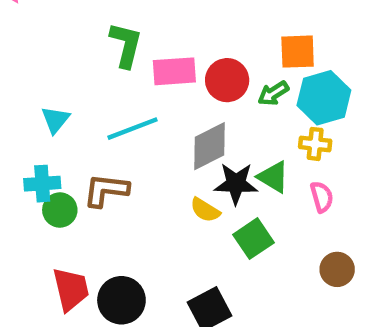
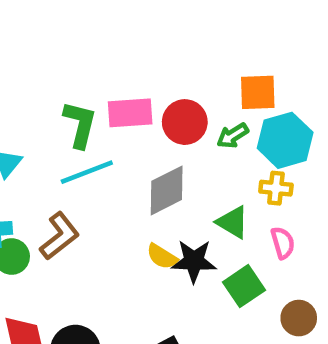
green L-shape: (126, 45) -> (80, 124), moved
black star: (236, 184) -> (194, 261), moved
brown L-shape: (106, 190) -> (59, 236), turned 135
green square: (253, 239) -> (244, 286), moved

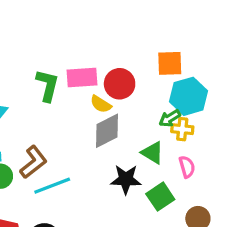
green arrow: (233, 136) -> (170, 118), moved
cyan line: (87, 172) -> (52, 186), moved
yellow semicircle: (162, 256) -> (101, 104), moved

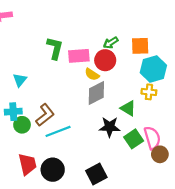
green L-shape: (47, 85) -> (55, 48), moved
green arrow: (170, 118) -> (111, 43), moved
pink semicircle: (187, 167) -> (152, 138), moved, size x1.5

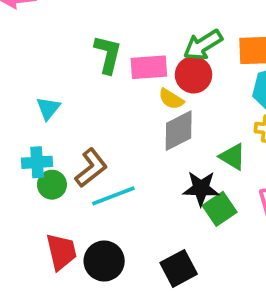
green arrow: (111, 43) -> (203, 45), size x1.5
green square: (134, 139) -> (220, 209), moved

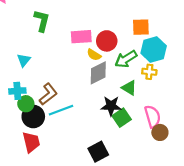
green arrow: (203, 45) -> (126, 59), moved
green L-shape: (108, 54) -> (42, 21), moved
black circle: (104, 261) -> (33, 117), moved

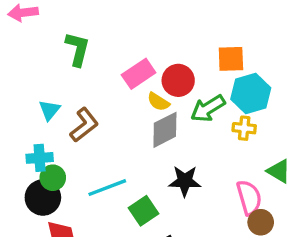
pink rectangle: (81, 37) -> (139, 74), turned -30
green triangle: (129, 88) -> (279, 171), moved
brown L-shape: (48, 94) -> (84, 125), moved
black circle: (33, 117) -> (43, 197), moved
green square: (122, 118) -> (144, 211), moved

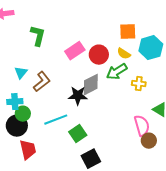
orange square: (231, 59) -> (128, 32), moved
cyan hexagon: (251, 94) -> (151, 48), moved
yellow semicircle: (158, 102) -> (124, 54), moved
black star: (185, 181) -> (78, 96), moved

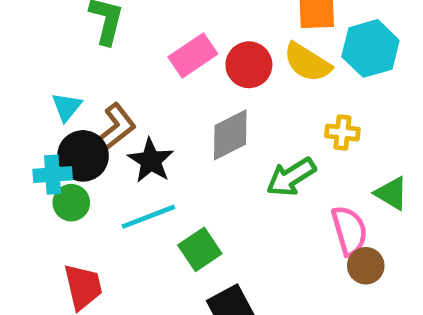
yellow semicircle: (124, 54) -> (307, 62), size x1.5
green arrow: (117, 72) -> (291, 177), moved
black star: (78, 96) -> (151, 161), moved, turned 30
black circle: (17, 126) -> (83, 156), moved

